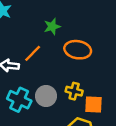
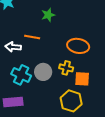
orange ellipse: (78, 50) -> (78, 46), moved
orange line: (33, 53) -> (32, 37), turned 56

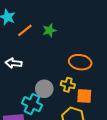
orange line: (32, 37) -> (25, 30), moved, turned -49
cyan cross: (21, 75) -> (32, 104), moved

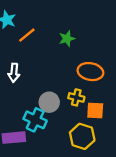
green star: (49, 30) -> (67, 39), moved
white arrow: (14, 63) -> (14, 73), turned -91

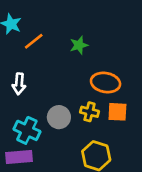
orange square: (95, 110) -> (117, 112), moved
cyan cross: (35, 120) -> (27, 130), moved

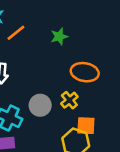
yellow cross: (90, 112) -> (69, 100), turned 36
orange square: (117, 112) -> (86, 126), moved

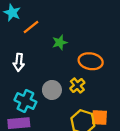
green star: (59, 36) -> (60, 42), moved
orange square: (86, 126) -> (99, 118), moved

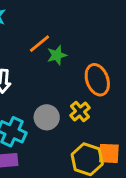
orange line: (31, 27) -> (39, 44), moved
orange ellipse: (91, 61) -> (97, 80), turned 60

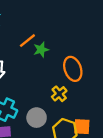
gray circle: (47, 117) -> (37, 118), moved

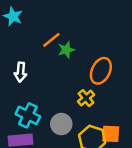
orange ellipse: (73, 69) -> (101, 71), turned 45

